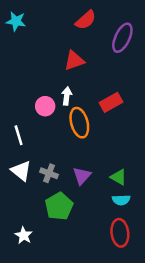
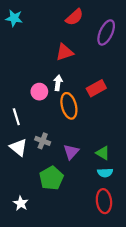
gray cross: (49, 173) -> (43, 141), moved

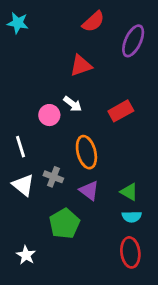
white arrow: (58, 83) -> (73, 104), turned 120
orange ellipse: (69, 106) -> (86, 152), moved
purple triangle: (71, 152) -> (89, 191), turned -35

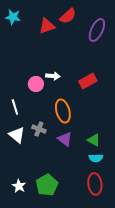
red triangle: (81, 66) -> (47, 26), moved
white arrow: (73, 104) -> (53, 76), turned -32
green pentagon: (64, 224) -> (47, 185), moved

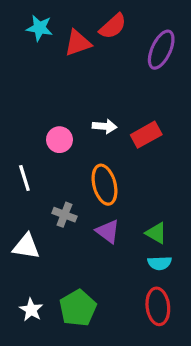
cyan star: (13, 17) -> (39, 28), moved
white arrow: (53, 76) -> (105, 126), moved
white triangle: (17, 135) -> (26, 246), moved, turned -30

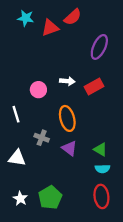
purple ellipse: (161, 50) -> (99, 47), moved

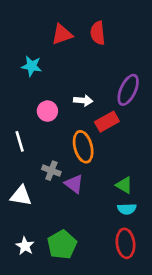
red semicircle: (73, 17) -> (98, 33), moved, turned 126
cyan star: (26, 18) -> (32, 66), moved
purple ellipse: (99, 47) -> (128, 90), moved
red rectangle: (94, 86) -> (107, 122), moved
purple triangle: (69, 148) -> (74, 184), moved

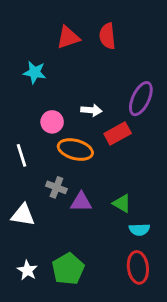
orange ellipse: (83, 147) -> (75, 150), moved, turned -60
purple triangle: (74, 184) -> (81, 202), turned -36
green triangle: (124, 185) -> (122, 203), moved

